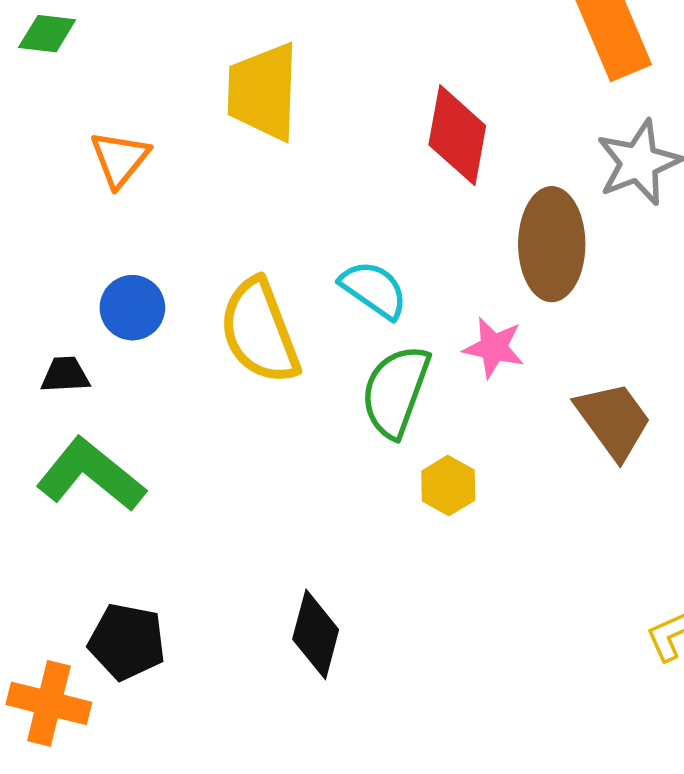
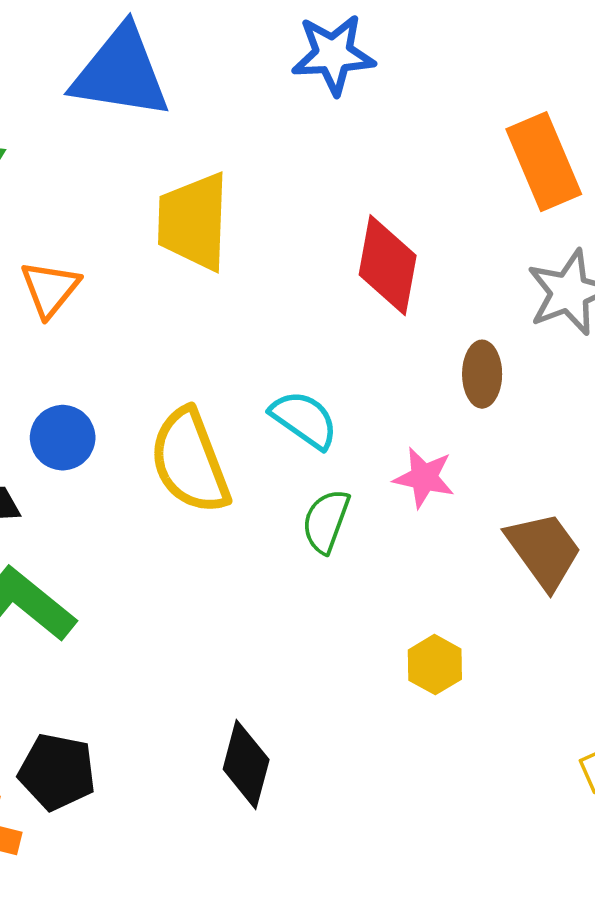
brown ellipse: (552, 244) -> (482, 374), size x0.6
green semicircle: (396, 391) -> (326, 521), size x0.7
yellow hexagon: (448, 486) -> (435, 665), moved

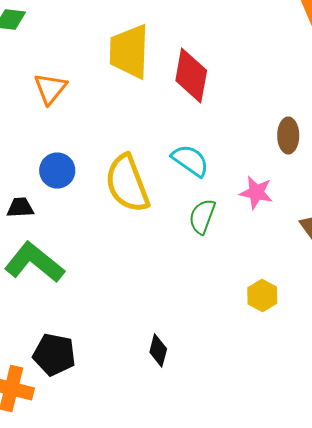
red diamond: (388, 265) -> (191, 76), moved
black diamond: (246, 764) -> (158, 350), size x0.7

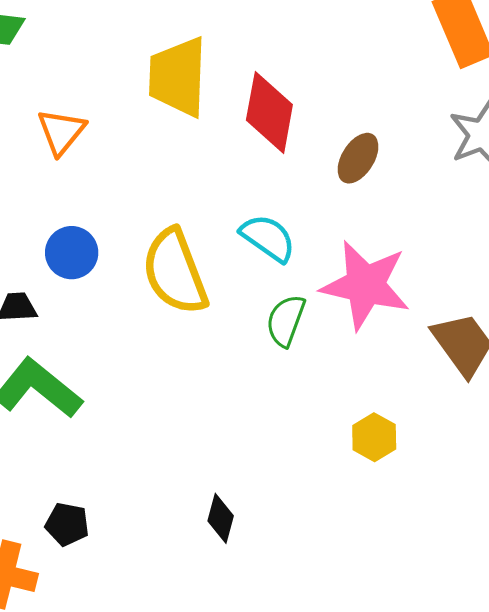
brown ellipse: (288, 136) -> (358, 158), moved, turned 32
pink star: (256, 192) -> (365, 285), size x1.8
black pentagon: (54, 354) -> (67, 524), size x0.7

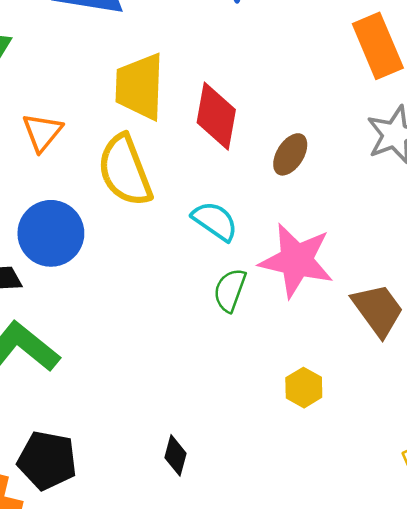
blue circle: (72, 253) -> (51, 233), size x1.5
yellow semicircle: (175, 272) -> (125, 170), moved
black pentagon: (67, 524) -> (47, 460), size x1.6

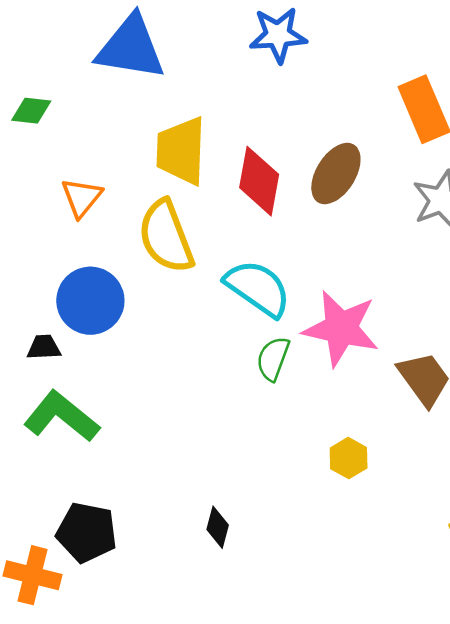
brown ellipse: (290, 154) -> (336, 174), moved, size x1.4
cyan semicircle: (215, 221) -> (258, 288), size x1.4

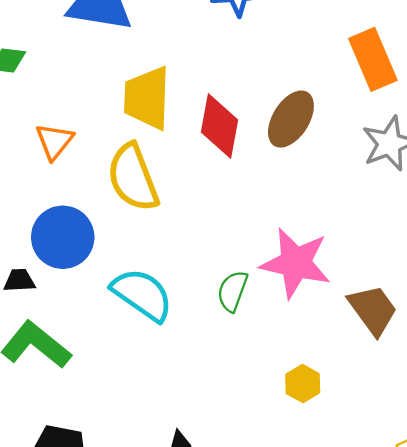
cyan semicircle: (258, 288) -> (142, 295), moved

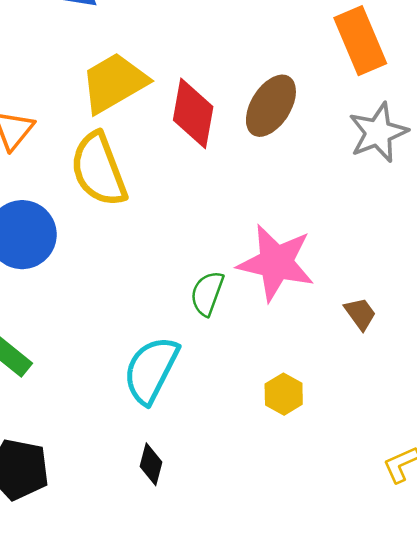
yellow trapezoid: (147, 98) -> (114, 83), turned 58
cyan semicircle: (142, 295) -> (151, 370), moved, turned -98
brown trapezoid: (373, 310) -> (360, 314), size x0.6

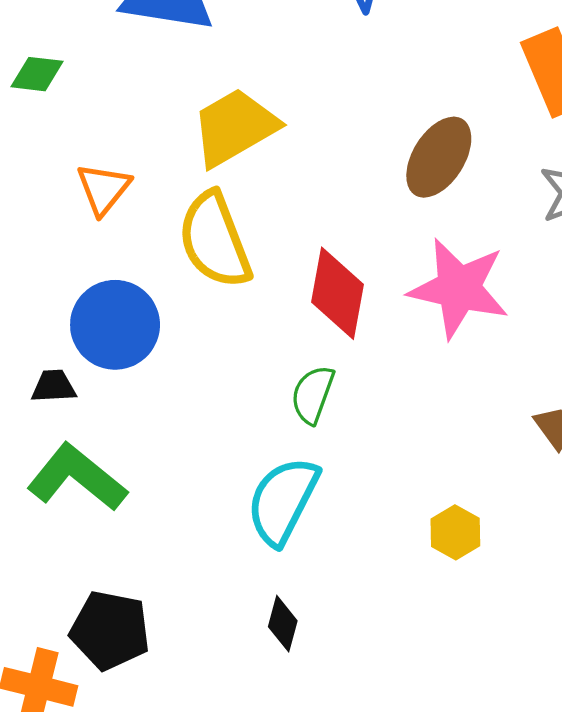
red diamond: (193, 113) -> (338, 293), moved
pink star: (276, 263) -> (459, 288), moved
green semicircle: (207, 293) -> (313, 395), moved

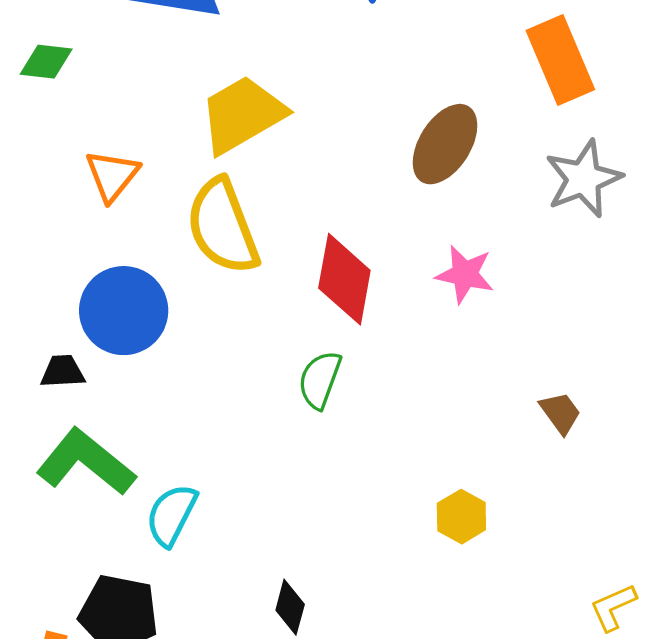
pink star: (459, 288) -> (465, 274), size x0.6
cyan semicircle: (283, 501) -> (171, 515), moved, size x0.7

